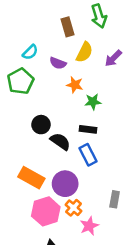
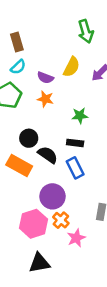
brown rectangle: (68, 27) -> (17, 42), moved
orange star: (75, 85) -> (45, 99), moved
orange rectangle: (31, 178) -> (19, 166), moved

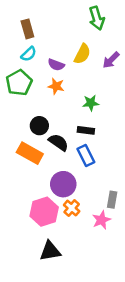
pink star: (76, 238) -> (101, 220), moved

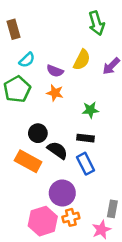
brown rectangle: (27, 29) -> (13, 29), moved
orange cross: (72, 208) -> (71, 217), turned 35

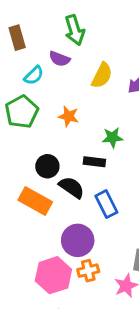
green arrow: (96, 23) -> (75, 30), moved
purple semicircle: (55, 71) -> (59, 59), moved
black rectangle: (86, 138) -> (94, 162), moved

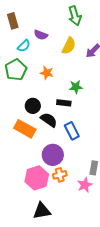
green arrow: (75, 30) -> (75, 16), moved

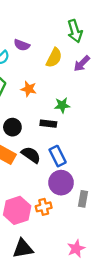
green arrow: (75, 16) -> (75, 31), moved
black semicircle: (49, 120) -> (31, 155), moved
purple circle: (53, 155) -> (61, 183), moved
pink star: (85, 185) -> (76, 249), moved

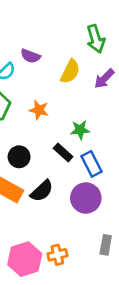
black rectangle: (48, 124) -> (63, 153), turned 35
black semicircle: (31, 155) -> (42, 191), turned 102
blue rectangle: (58, 156) -> (91, 164), moved
purple circle: (61, 183) -> (86, 198), moved

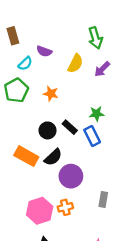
green star: (80, 130) -> (97, 114), moved
black circle: (19, 157) -> (48, 130), moved
purple circle: (86, 198) -> (71, 176), moved

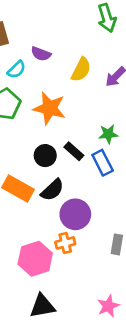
green arrow: (95, 38) -> (107, 18), moved
orange star: (51, 94) -> (50, 108), size x1.6
orange cross: (65, 207) -> (65, 243), moved

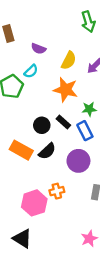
cyan semicircle: (17, 70) -> (31, 71), moved
orange star: (50, 108) -> (66, 90), moved
purple circle: (75, 214) -> (78, 161), moved
black triangle: (42, 306) -> (22, 239), moved, turned 42

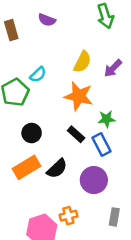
purple semicircle: (39, 49) -> (47, 20), moved
black circle: (42, 125) -> (32, 133), moved
orange rectangle: (21, 150) -> (26, 167), turned -60

